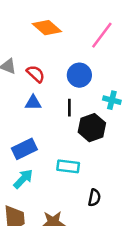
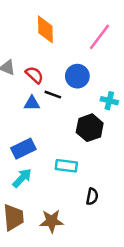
orange diamond: (47, 28) -> (45, 29), turned 48
black line: (69, 108) -> (53, 95), moved, turned -70

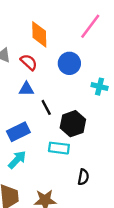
orange diamond: (45, 29) -> (39, 34), moved
black line: (53, 95) -> (46, 107), moved, turned 42
black hexagon: (90, 128) -> (73, 124), moved

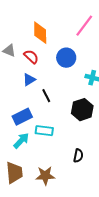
blue triangle: (26, 89) -> (29, 80), turned -32
black hexagon: (73, 124) -> (82, 110), moved
cyan rectangle: (59, 148) -> (44, 131), moved

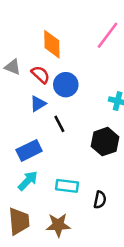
blue circle: (66, 58) -> (66, 85), moved
cyan rectangle: (44, 131) -> (67, 186), moved

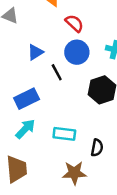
red semicircle: (40, 75) -> (74, 23), moved
blue circle: (66, 85) -> (77, 52), moved
brown star: (58, 225) -> (74, 173), moved

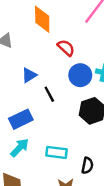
blue circle: (77, 52) -> (80, 75), moved

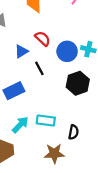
red semicircle: (66, 48) -> (43, 39), moved
cyan arrow: (20, 148) -> (20, 125), moved

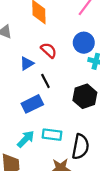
blue circle: (67, 51) -> (84, 43), moved
blue rectangle: (14, 91) -> (32, 104), moved
black semicircle: (73, 132) -> (80, 147), size x1.6

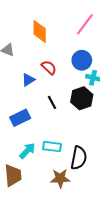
black line: (45, 81) -> (52, 102), moved
black hexagon: (85, 96) -> (82, 98), moved
blue rectangle: (32, 104) -> (20, 118), moved

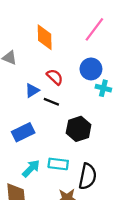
black hexagon: (82, 98) -> (79, 129), moved
black line: (52, 102) -> (51, 102), moved, turned -40

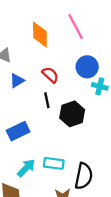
pink line: (94, 29) -> (76, 27), moved, turned -65
blue triangle: (32, 90) -> (17, 81), moved
black line: (51, 102) -> (47, 100), turned 56
black hexagon: (79, 129) -> (72, 114), moved

